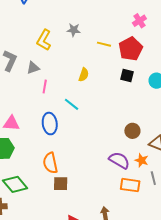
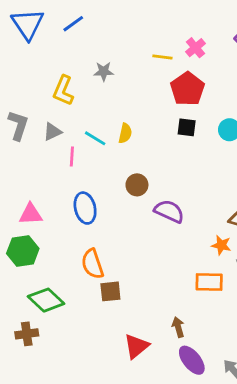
yellow line: (104, 44) -> (162, 57), moved
cyan line: (72, 104) -> (95, 138), moved
brown circle: (132, 131) -> (137, 185), moved
purple semicircle: (119, 160) -> (169, 211), moved

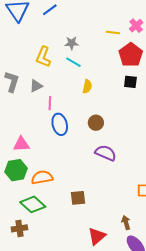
cyan line: (95, 138) -> (73, 62), moved
blue ellipse: (85, 208) -> (60, 124), moved
purple semicircle: (169, 211) -> (106, 153), moved
orange semicircle: (92, 264) -> (42, 177), moved, turned 100

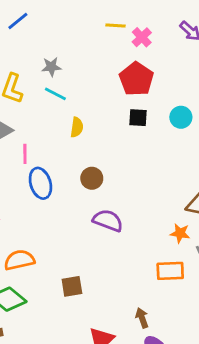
yellow line: (113, 32) -> (115, 25), moved

